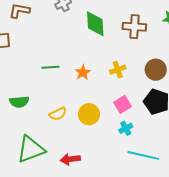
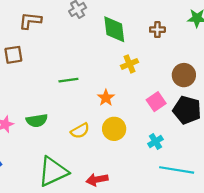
brown cross: (134, 27) -> (157, 30), size x0.6
yellow cross: (118, 70) -> (129, 64), moved
orange star: (83, 72) -> (106, 98), moved
pink square: (122, 104) -> (156, 102), moved

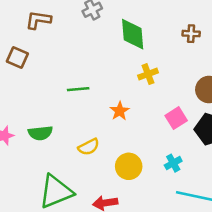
brown cross: (157, 30) -> (191, 34), moved
brown square: (13, 55) -> (17, 58), turned 30
yellow circle: (114, 129) -> (129, 166), moved

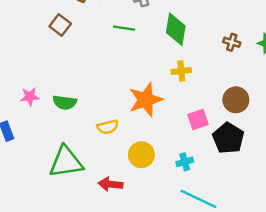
green line: (78, 89) -> (124, 28), moved
orange star: (120, 111) -> (146, 100), size x1.8

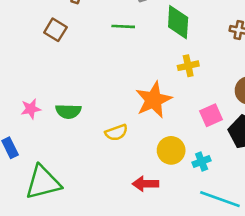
yellow circle: (141, 155) -> (171, 150), moved
green triangle: (66, 162) -> (43, 182), moved
red arrow: (111, 184) -> (146, 184), moved

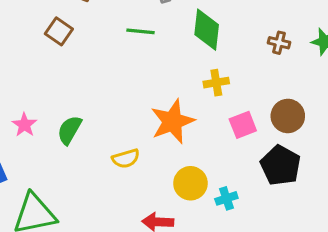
pink star: (31, 109) -> (24, 125), turned -30
green semicircle: (68, 111) -> (69, 130), turned 115
pink square: (211, 115) -> (243, 125), moved

